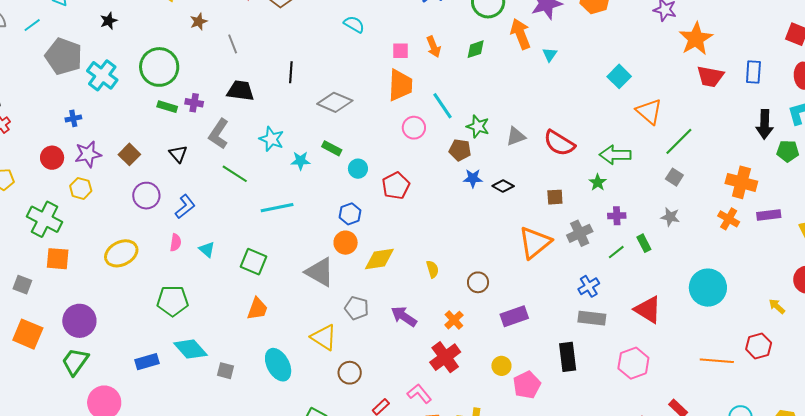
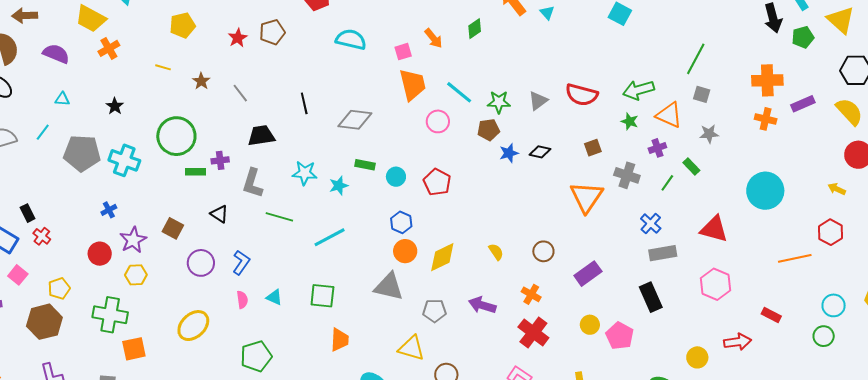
cyan semicircle: (354, 24) -> (351, 40), size x1.4
orange triangle: (649, 111) -> (669, 115), moved
gray cross: (580, 233) -> (627, 175), turned -30

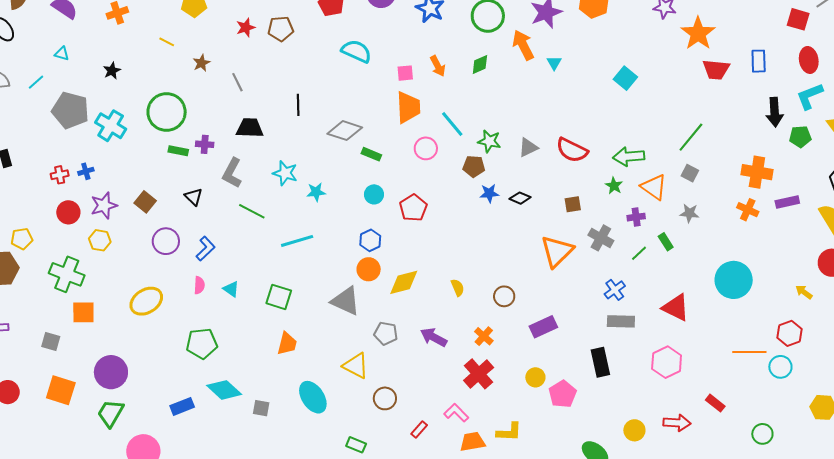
green rectangle: (365, 165) -> (371, 154), moved
red cross: (42, 236) -> (60, 175), moved, turned 30
cyan circle: (834, 305) -> (780, 367), moved

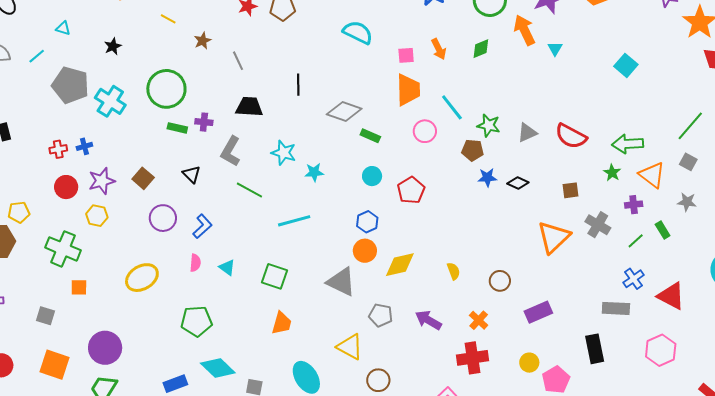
blue cross: (615, 290) -> (633, 279), moved
orange square: (83, 312) -> (79, 287), size x0.7
red cross: (479, 374) -> (472, 358), turned 32

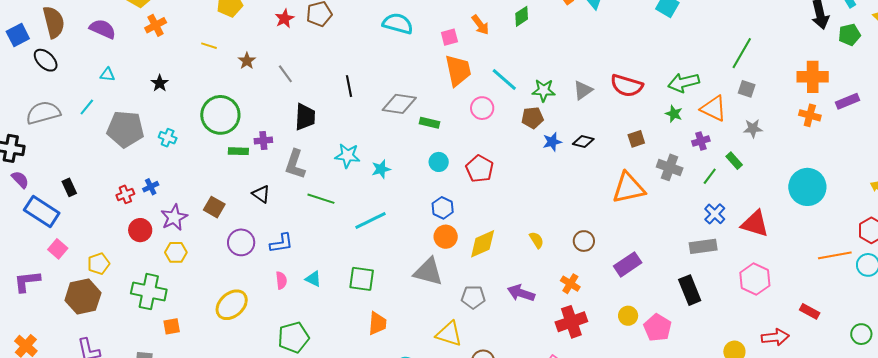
cyan cross: (110, 101) -> (168, 138), size x0.6
black trapezoid: (249, 107) -> (305, 117), turned 100
blue L-shape: (202, 226) -> (281, 243), turned 45
orange triangle: (554, 237) -> (628, 188), turned 42

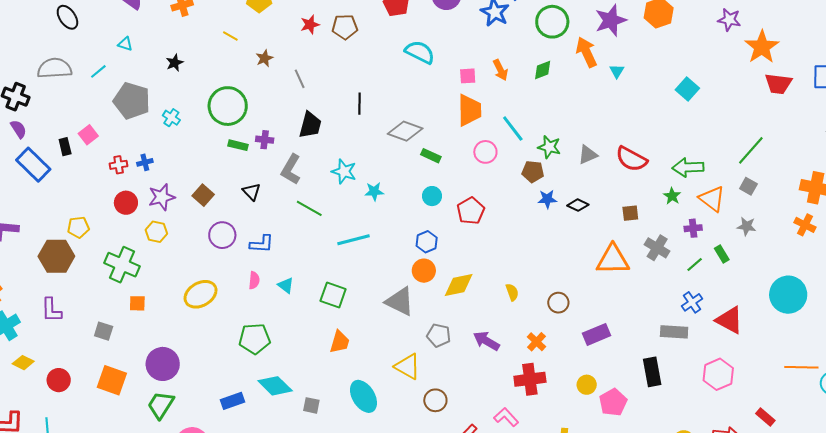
pink square: (58, 249) -> (88, 135), moved

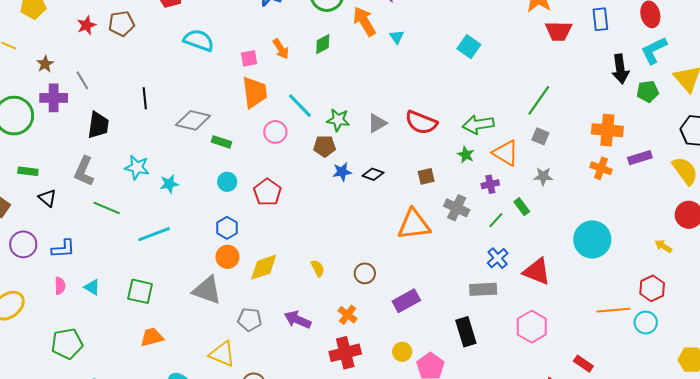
purple cross: (265, 140) -> (54, 98), moved, size x1.5
green rectangle: (238, 145) -> (28, 171), moved
orange trapezoid: (340, 342) -> (152, 337), turned -115

